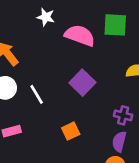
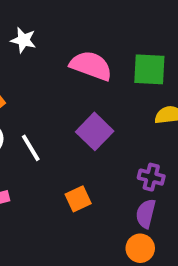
white star: (46, 17) -> (23, 40), moved
green square: (115, 25) -> (149, 69), moved

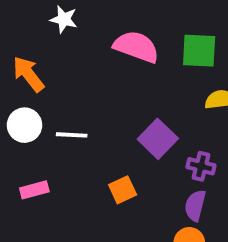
purple square: (95, 131) -> (158, 139), moved
white line: (31, 148) -> (72, 135), turned -56

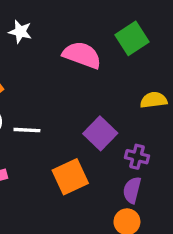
green square: (199, 51) -> (132, 38), moved, turned -36
orange square: (123, 190) -> (70, 177), size x1.5

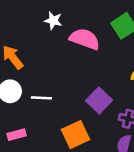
white star: (20, 32) -> (53, 21), moved

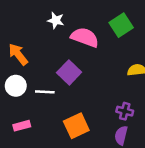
purple square: (99, 100) -> (69, 72), moved

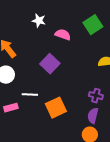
pink semicircle: (85, 37) -> (63, 35), size x0.7
white line: (45, 92) -> (30, 95), moved

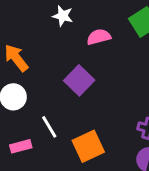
pink semicircle: (63, 35) -> (99, 37), turned -35
white line: (30, 95) -> (49, 127), turned 56

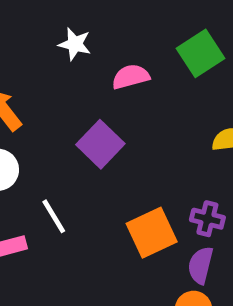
orange square: (88, 146) -> (152, 233), moved

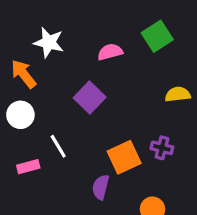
white star: (75, 44) -> (49, 42), moved, size x1.4
purple semicircle: (200, 265) -> (101, 187), moved

